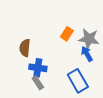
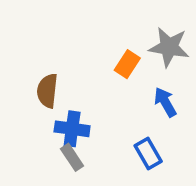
gray star: (89, 39) -> (169, 47), moved
blue rectangle: (78, 81) -> (148, 154), size x0.7

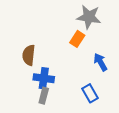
gray star: (169, 47) -> (89, 17), moved
gray rectangle: (72, 157) -> (44, 96), turned 49

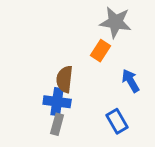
brown semicircle: (29, 55) -> (65, 79), moved

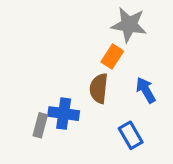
brown semicircle: (65, 79) -> (99, 88), moved
gray rectangle: (57, 124) -> (40, 125), moved

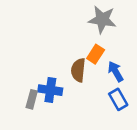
orange rectangle: (112, 57) -> (96, 54), moved
blue rectangle: (131, 135) -> (118, 99), moved

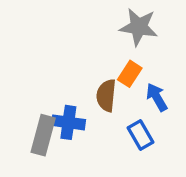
gray rectangle: (32, 99) -> (43, 135), size x1.5
blue rectangle: (118, 99) -> (141, 135), moved

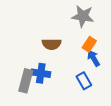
orange rectangle: (130, 74) -> (89, 44), moved
brown semicircle: (106, 95) -> (52, 44), moved, turned -96

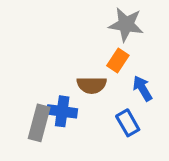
brown semicircle: (52, 44) -> (92, 85), moved
orange rectangle: (89, 44) -> (118, 61), moved

